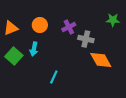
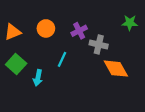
cyan arrow: (34, 49) -> (38, 78), moved
cyan line: (54, 77) -> (62, 59), moved

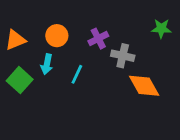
cyan arrow: (38, 78) -> (47, 64), moved

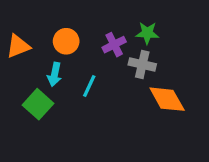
green star: (161, 28) -> (147, 33), moved
green square: (20, 80) -> (38, 104), moved

